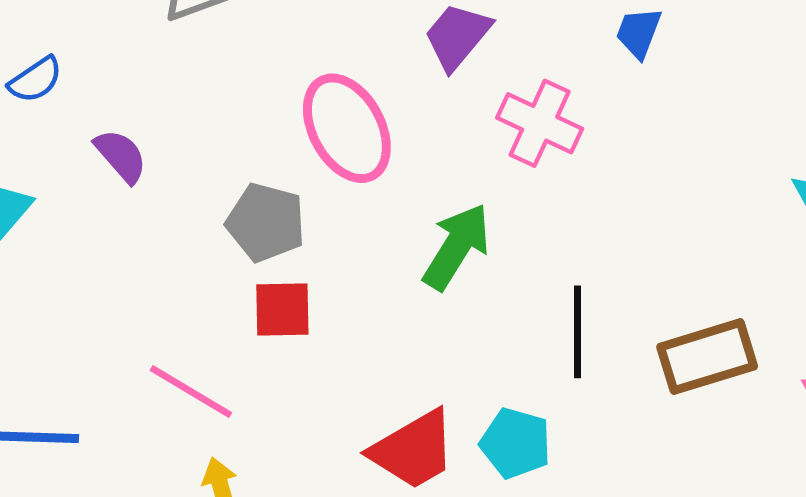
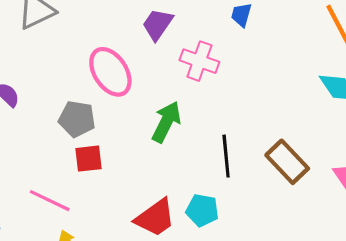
brown rectangle: (707, 357) -> (287, 162), turned 69

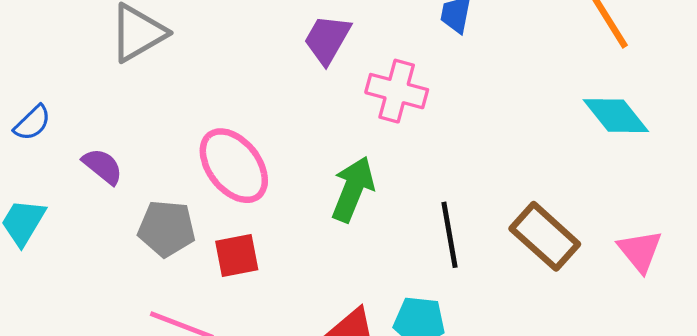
pink ellipse: (110, 72) -> (234, 166), moved
gray pentagon: (77, 119) -> (167, 228), moved

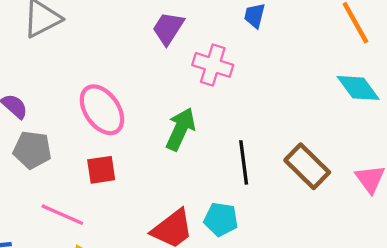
gray pentagon: (167, 228) -> (32, 150), moved

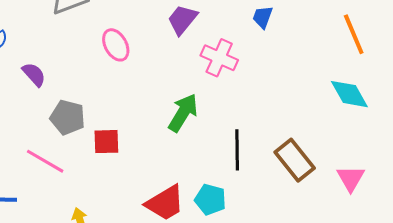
pink ellipse: (102, 110) -> (116, 45), moved, size x0.7
gray pentagon: (32, 150) -> (68, 117), moved
pink line: (62, 215) -> (45, 161), moved

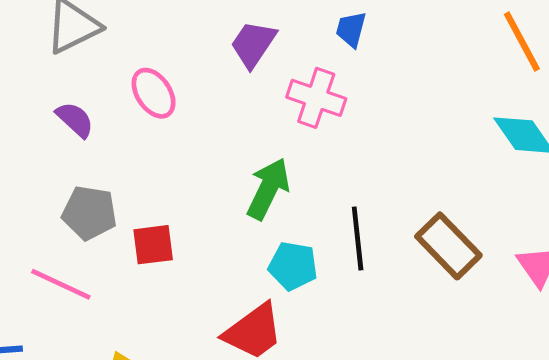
blue trapezoid: (263, 17) -> (351, 29), moved
purple semicircle: (34, 74) -> (75, 120), moved
cyan pentagon: (210, 199) -> (293, 266), moved

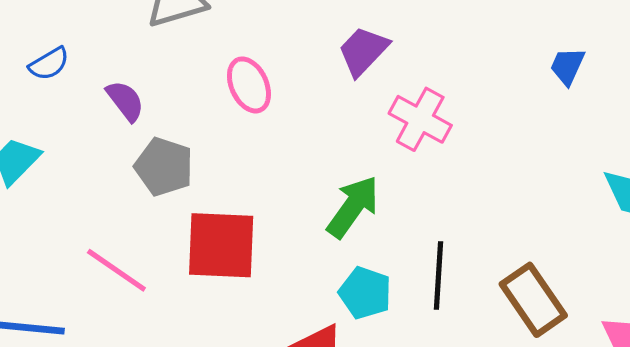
blue trapezoid: (351, 29) -> (567, 66), moved
purple semicircle: (75, 120) -> (125, 101), moved
gray pentagon: (89, 213) -> (164, 167), moved
red square: (153, 245) -> (221, 245), size x1.6

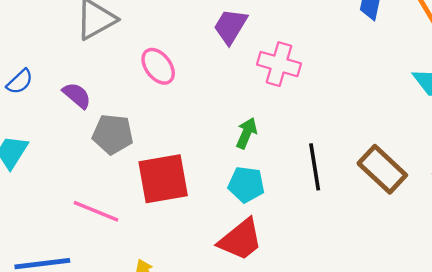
green arrow: (353, 207) -> (247, 133), size x0.7
cyan pentagon: (365, 293) -> (246, 184), moved

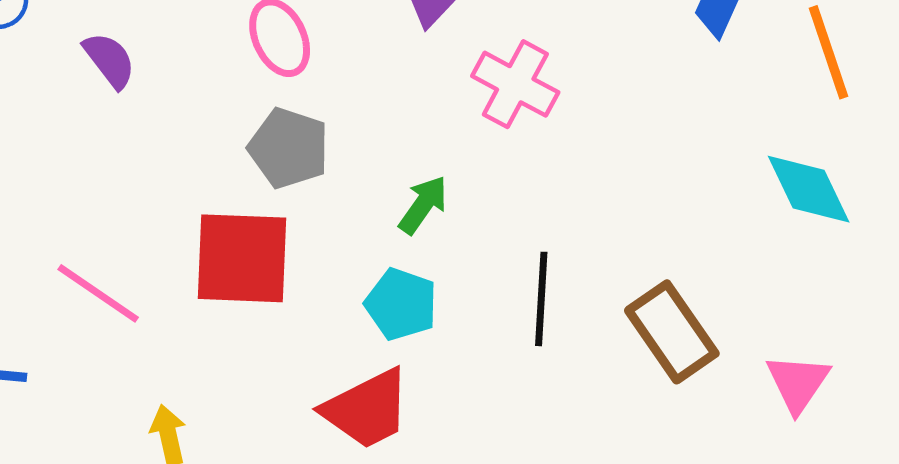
gray pentagon: (113, 134) -> (289, 148), moved

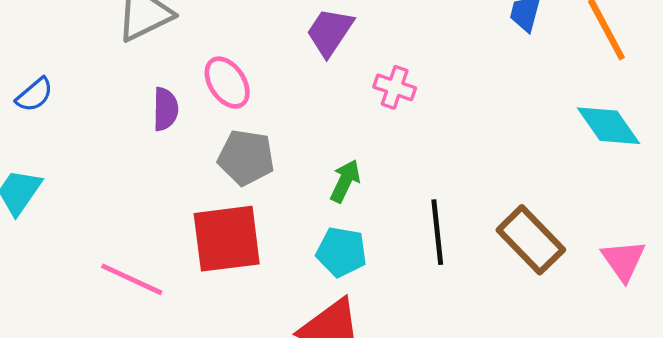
purple semicircle: (109, 60) -> (165, 109), moved, turned 48
pink cross: (515, 84) -> (395, 87), size x0.7

